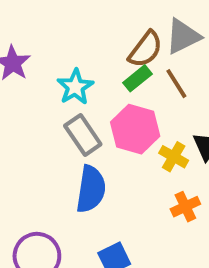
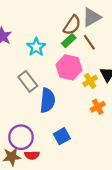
gray rectangle: (83, 135) -> (28, 81), moved
yellow cross: (174, 157) -> (90, 81), turned 32

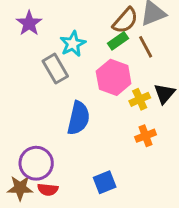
gray rectangle: (28, 81) -> (55, 69), moved
blue square: (62, 136) -> (105, 182), moved

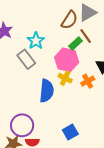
green rectangle: (118, 41) -> (76, 43), moved
yellow cross: (140, 99) -> (65, 78), moved, turned -32
orange cross: (145, 136) -> (88, 81), moved

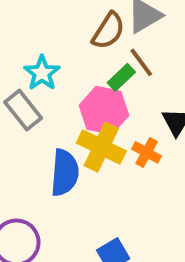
yellow cross: (65, 78) -> (101, 147), size x1.6
orange cross: (88, 81) -> (147, 152), turned -32

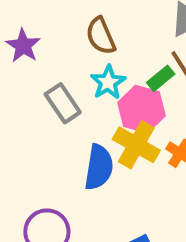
brown semicircle: (108, 31) -> (101, 36), moved, turned 120
cyan star: (42, 73) -> (108, 82), moved

